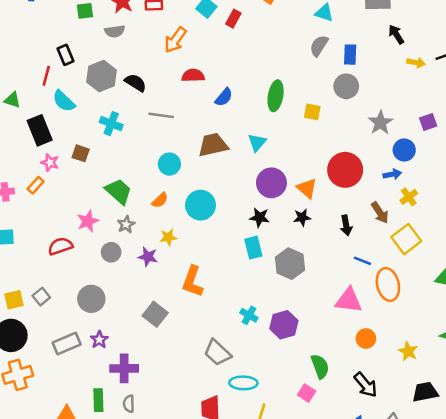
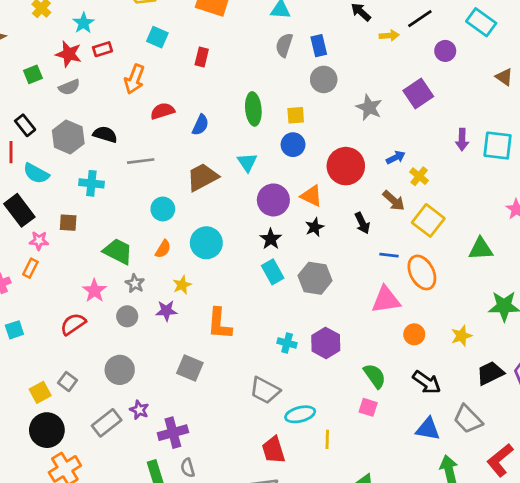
red rectangle: (233, 19) -> (202, 57), moved
purple square: (428, 122) -> (418, 93), size x1.5
blue circle: (404, 150) -> (293, 145), moved
black star: (260, 217) -> (271, 239), turned -30
yellow star: (408, 351) -> (461, 336), turned -30

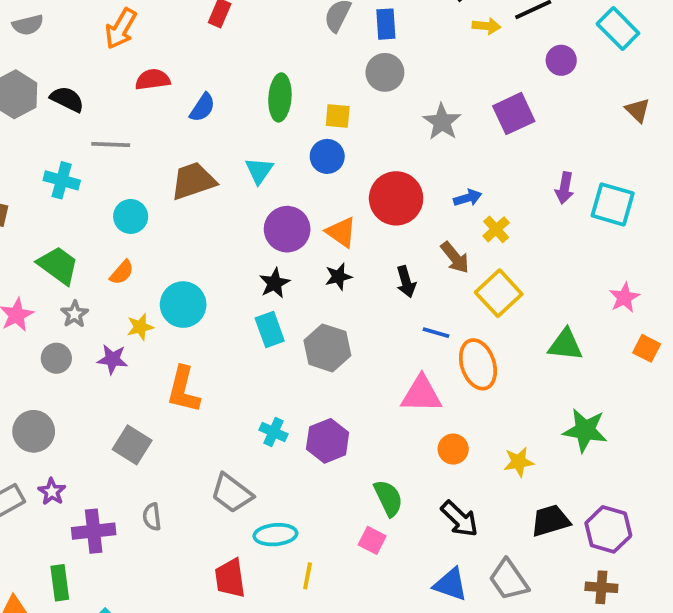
cyan cross: (91, 183) -> (62, 180), moved
cyan circle: (206, 243) -> (183, 305), moved
gray semicircle: (188, 468) -> (152, 517), moved

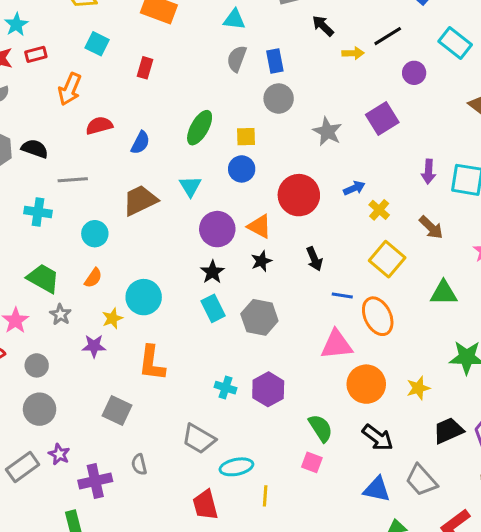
green ellipse: (280, 97) -> (200, 128), turned 32
brown arrow: (455, 258) -> (431, 227), moved
gray circle: (56, 358) -> (37, 365), moved
orange circle: (453, 449) -> (366, 384), size x1.6

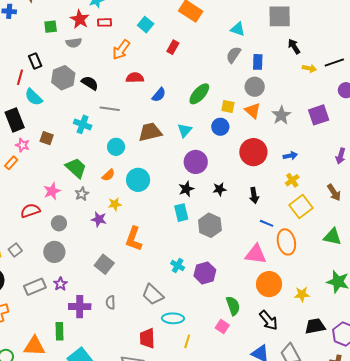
yellow cross: (379, 210) -> (292, 180), moved
orange triangle: (259, 226) -> (253, 111), moved
cyan circle: (144, 297) -> (138, 180), moved

